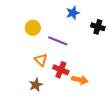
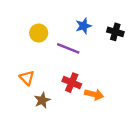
blue star: (73, 13) -> (83, 26), moved
orange triangle: (41, 60) -> (27, 78), moved

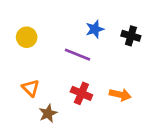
yellow circle: (39, 33) -> (27, 37), moved
orange arrow: (94, 94) -> (120, 95), moved

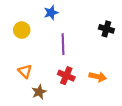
blue star: (95, 29) -> (51, 13), moved
purple line: (77, 55) -> (63, 44), turned 66

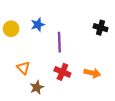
blue star: (51, 13) -> (38, 25), moved
yellow circle: (22, 30) -> (11, 29), moved

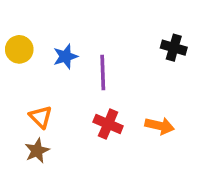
blue star: (38, 25) -> (65, 56), moved
brown star: (37, 87) -> (37, 151), moved

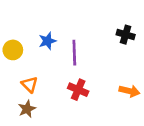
yellow circle: (19, 49) -> (13, 50), moved
orange arrow: (160, 126) -> (129, 91), moved

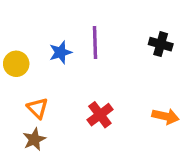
purple line: (74, 53) -> (95, 42), moved
red cross: (78, 90) -> (100, 115), turned 30

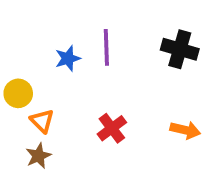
black cross: (161, 44) -> (180, 49), size x1.4
yellow circle: (16, 64) -> (18, 93), moved

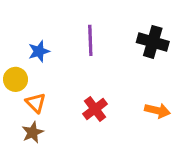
blue star: (68, 58) -> (39, 51), moved

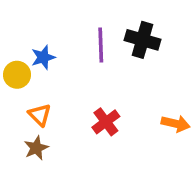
black cross: (153, 42) -> (143, 40), moved
yellow circle: (15, 79) -> (17, 75), moved

